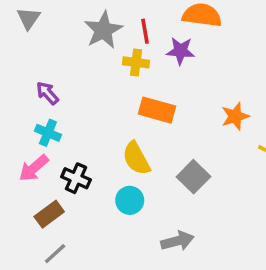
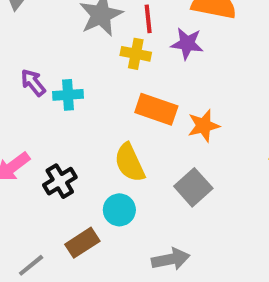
orange star: (235, 116) -> (204, 126), moved
cyan cross: (48, 133) -> (68, 95), moved, turned -30
black cross: (76, 178) -> (60, 181), turned 32
brown rectangle: (49, 214) -> (82, 243), moved

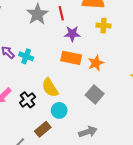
purple star: (187, 44) -> (72, 34), moved
yellow cross: (136, 54) -> (103, 26), moved
cyan cross: (68, 95) -> (26, 56), turned 32
yellow semicircle: (130, 163) -> (50, 88), moved

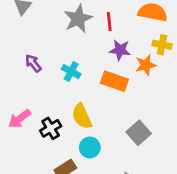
cyan cross: (26, 56) -> (71, 72), moved
orange star: (96, 63) -> (146, 65), moved

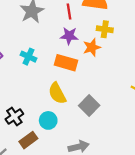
red line: (109, 22) -> (69, 11), moved
yellow semicircle: (82, 116) -> (57, 93), moved
black cross: (51, 128) -> (14, 117), moved

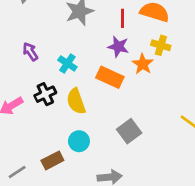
orange star: (92, 47) -> (143, 64), turned -30
yellow semicircle: (57, 93) -> (76, 101), moved
black cross: (14, 117) -> (45, 94), moved

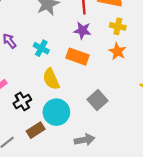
orange star: (143, 64) -> (117, 51), moved
black cross: (45, 94) -> (22, 101), moved
cyan circle: (79, 141) -> (56, 112), size x1.5

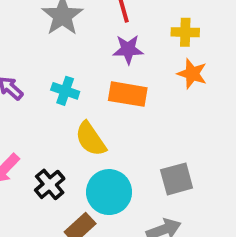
gray square: (98, 100) -> (177, 179), moved, turned 36

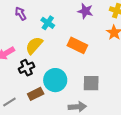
orange rectangle: (128, 94) -> (77, 45), moved
yellow semicircle: (91, 139) -> (34, 45), moved, turned 60

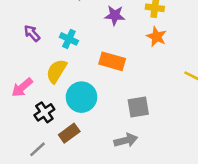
black cross: (26, 68) -> (44, 112), moved
cyan circle: (55, 80) -> (81, 97), moved

